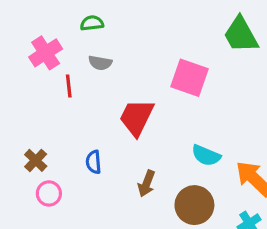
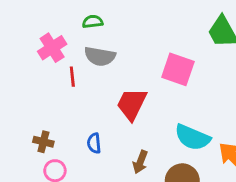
gray semicircle: (100, 63) -> (100, 56), size x1.5
cyan semicircle: (206, 155) -> (192, 137), size x1.4
brown cross: (36, 160) -> (43, 142), turned -30

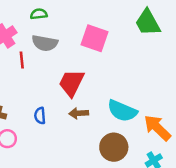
pink square: (178, 69) -> (94, 38), moved
brown arrow: (140, 162) -> (79, 113), moved, turned 66

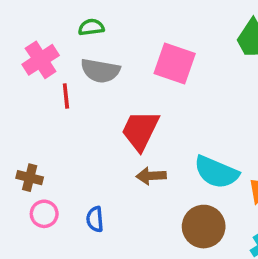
blue semicircle: (40, 116) -> (95, 219), moved

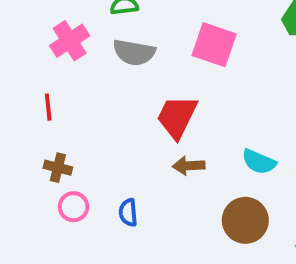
red line: (66, 96) -> (48, 107), moved
cyan semicircle: (216, 172) -> (259, 162), size x0.7

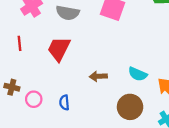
red trapezoid: (177, 117) -> (59, 49), moved
brown cross: (58, 168) -> (12, 87), moved

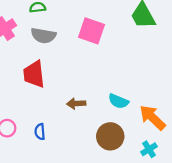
red trapezoid: (59, 49) -> (34, 74), turned -32

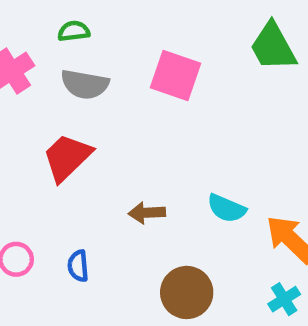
red trapezoid: (34, 74) -> (67, 157), turned 52
brown circle: (110, 136) -> (187, 292), moved

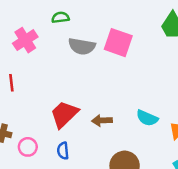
gray semicircle: (85, 84) -> (82, 46), moved
red trapezoid: (67, 157) -> (64, 114), moved

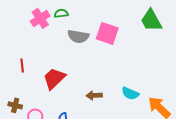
pink cross: (25, 40) -> (40, 18), moved
red trapezoid: (64, 114) -> (54, 78), moved

